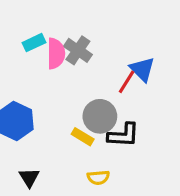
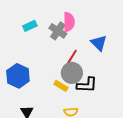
pink semicircle: (56, 54) -> (69, 22), moved
red line: (127, 82) -> (72, 57), moved

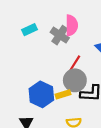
blue hexagon: (18, 76) -> (41, 94), moved
yellow rectangle: (61, 86) -> (63, 94), turned -48

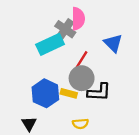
cyan rectangle: (30, 30) -> (50, 44), moved, size x1.6
yellow rectangle: (63, 94) -> (69, 93), turned 32

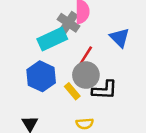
blue hexagon: (45, 93) -> (41, 76), moved
yellow rectangle: (69, 93) -> (72, 91), turned 35

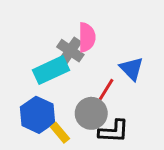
red line: (86, 55) -> (106, 89), moved
yellow rectangle: (72, 91) -> (60, 133), moved

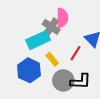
gray circle: (91, 113) -> (63, 80), moved
yellow rectangle: (60, 133) -> (52, 59), moved

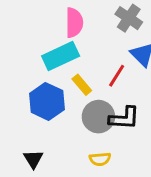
pink semicircle: (62, 18) -> (74, 23), moved
gray cross: (51, 27) -> (129, 18), moved

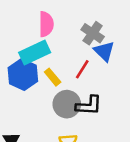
gray cross: (129, 18) -> (93, 33), moved
blue hexagon: (47, 101) -> (23, 74), moved

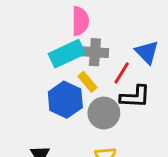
gray cross: (93, 33) -> (95, 52), moved, turned -30
blue hexagon: (23, 74) -> (65, 100), moved
black L-shape: (89, 105) -> (135, 97), moved

